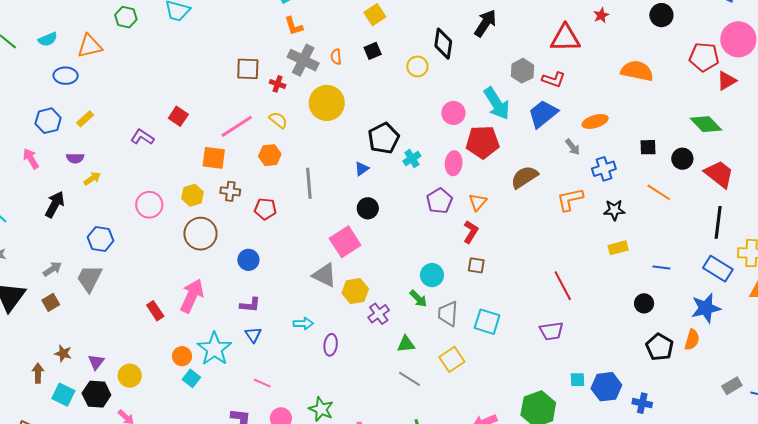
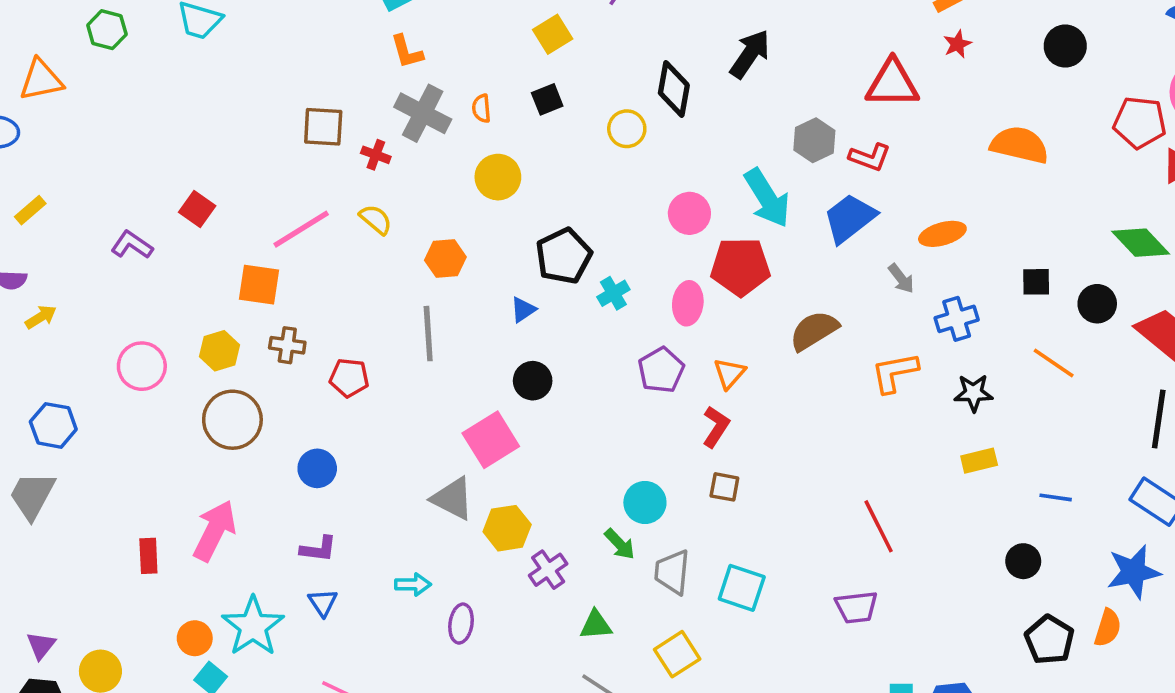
yellow circle: (327, 103) -> (498, 177), moved, size x0.7
orange hexagon: (270, 155) -> (445, 259), moved
red rectangle: (155, 311) -> (148, 556), turned 30

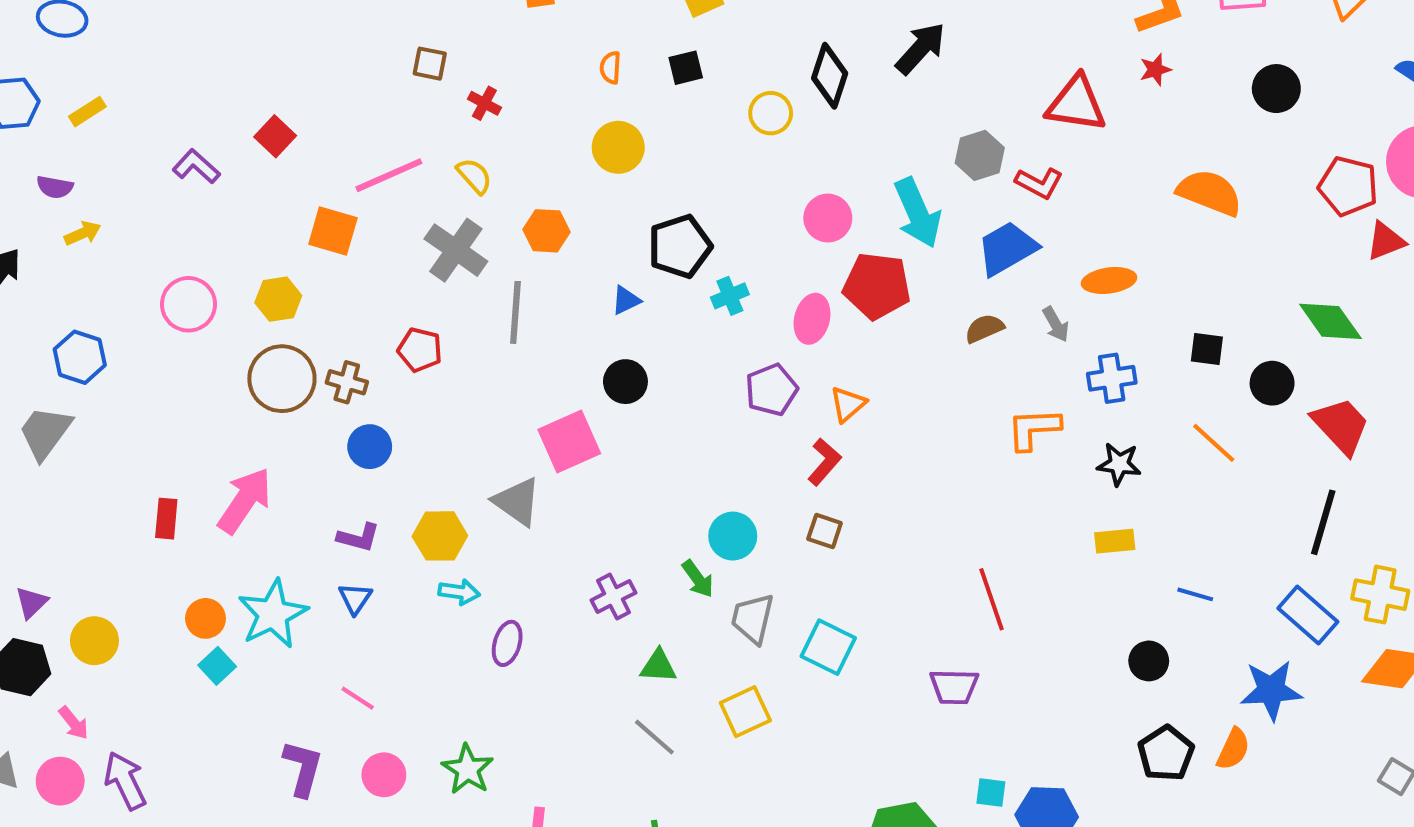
gray cross: (423, 113) -> (456, 250), moved
brown square: (323, 127) -> (430, 64), size x0.7
brown semicircle: (814, 331) -> (984, 328), moved, size x0.7
brown cross: (287, 345) -> (347, 382), moved
yellow hexagon: (507, 528) -> (440, 536), moved

